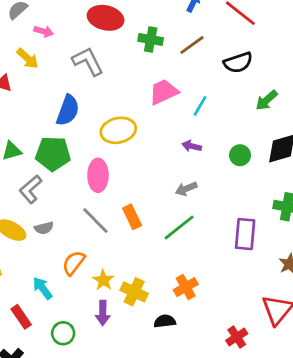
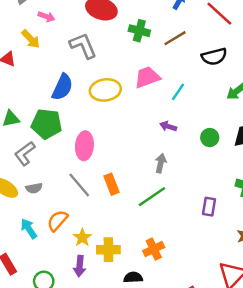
yellow ellipse: (118, 130) -> (105, 90), moved
gray arrow: (186, 189) -> (161, 163), turned 120
purple rectangle: (245, 234) -> (209, 207), size x0.7
cyan arrow: (42, 288) -> (29, 229), moved
yellow cross: (134, 292) -> (108, 250), turned -30

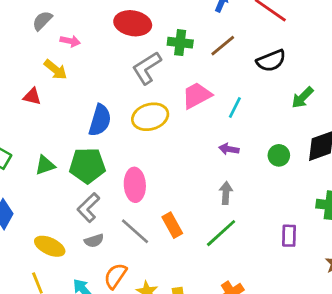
gray L-shape: (83, 46) -> (147, 68), moved, turned -92
gray L-shape: (25, 153) -> (88, 208), moved
gray semicircle: (34, 188) -> (94, 241), moved

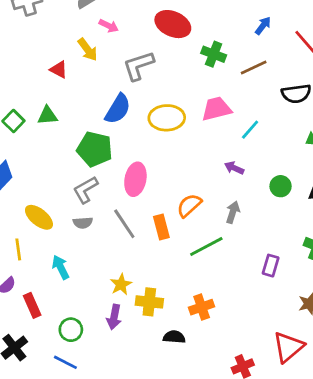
gray L-shape: (147, 68) -> (138, 66), moved
green triangle: (45, 165) -> (47, 115), moved
gray arrow: (226, 193) -> (233, 212), moved
orange semicircle: (115, 276) -> (189, 205), moved

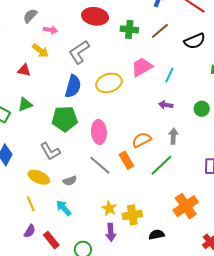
gray L-shape: (85, 190) -> (50, 151), moved, turned -75
orange semicircle: (189, 205) -> (142, 140), turned 30
gray semicircle: (83, 223) -> (70, 181), moved
orange cross: (202, 307) -> (186, 206), moved, size x1.4

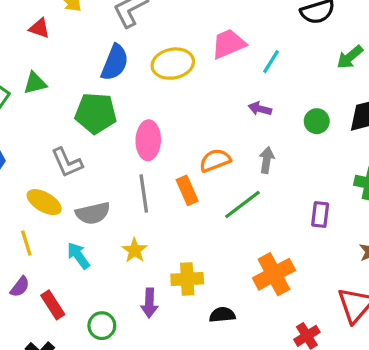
gray line: (100, 165) -> (144, 194), turned 35
gray semicircle: (70, 181) -> (93, 213), size x1.5
yellow star: (109, 208) -> (135, 250), moved

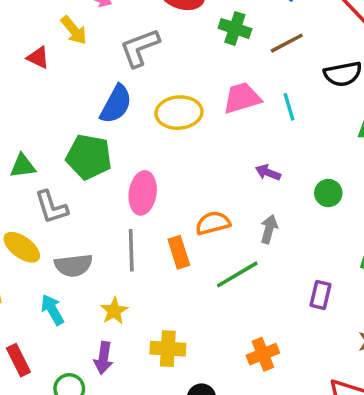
cyan line: (271, 62) -> (289, 107), moved, turned -55
green triangle: (35, 83) -> (23, 166), moved
orange cross: (274, 274) -> (263, 354), size x0.7
purple arrow: (149, 303) -> (103, 358), moved

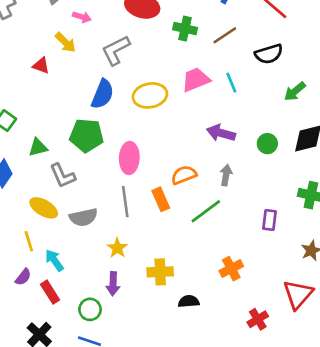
purple arrow: (268, 172) -> (221, 133), size x1.5
cyan arrow: (52, 310) -> (54, 260), moved

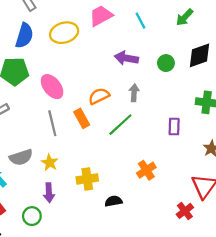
cyan line: (231, 83) -> (140, 21), moved
pink ellipse: (129, 158) -> (52, 87), turned -35
gray semicircle: (83, 217) -> (21, 157), moved
red cross: (258, 319) -> (185, 211), moved

